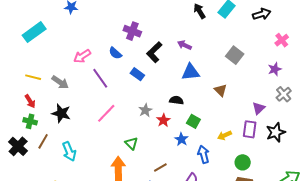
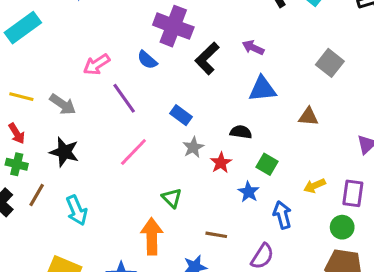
purple cross: (132, 31) -> (173, 26), size x1.4
blue rectangle: (137, 74) -> (181, 115), moved
brown triangle: (221, 90) -> (308, 117), turned -40
purple rectangle: (250, 129) -> (353, 193), moved
brown line: (160, 167) -> (216, 235), turned 40

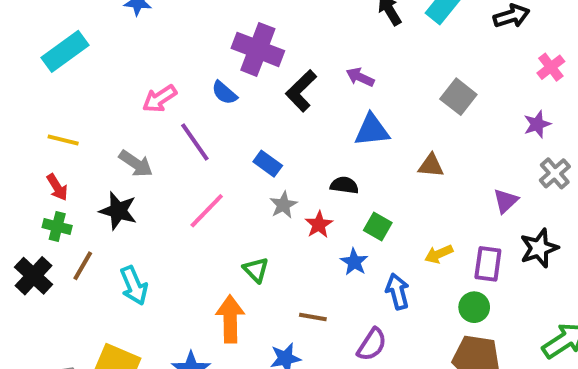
gray arrow: (63, 104) -> (136, 164), moved

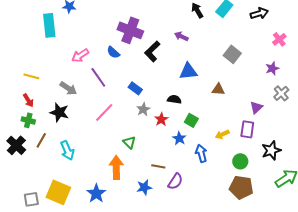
cyan rectangle: (65, 51) -> (49, 25), moved, turned -60
purple arrow: (360, 77) -> (181, 36), moved
black star: (539, 248) -> (271, 150), moved
purple rectangle: (488, 264) -> (247, 129), moved
purple semicircle: (372, 345) -> (175, 181), moved

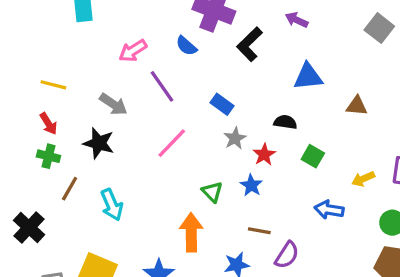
gray square: (232, 54) -> (379, 28), moved
blue star: (179, 138) -> (251, 185), moved
black cross: (16, 145) -> (29, 227), moved
blue arrow: (201, 153) -> (329, 210), turned -66

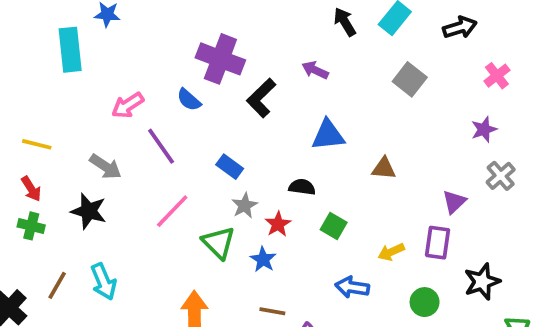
brown line: (70, 189) -> (57, 285), moved
green triangle: (212, 192) -> (219, 243), moved, size x1.4

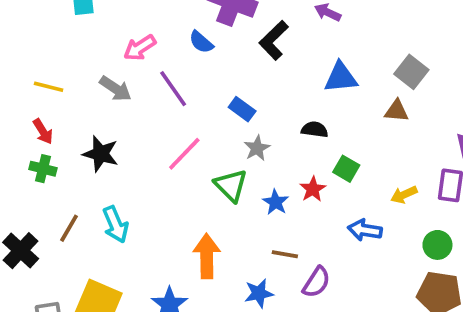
gray square: (410, 79) -> (411, 72), moved
gray arrow: (105, 167) -> (116, 89), moved
red star: (278, 224) -> (313, 189), moved

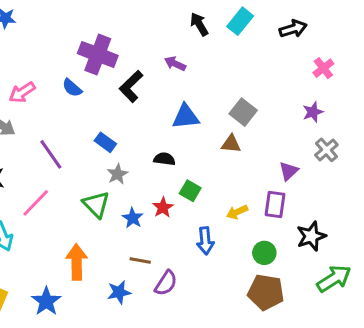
purple line: (173, 89) -> (51, 154), moved
pink line: (184, 154) -> (36, 203), moved
blue arrow: (365, 230) -> (205, 241), turned -104

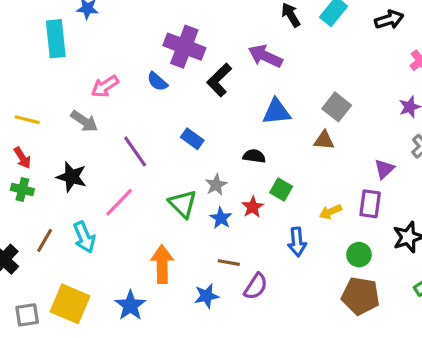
purple arrow: (175, 64) -> (265, 56), size x1.5
gray star: (117, 174) -> (216, 185), moved

